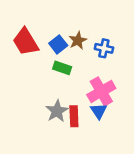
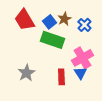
blue cross: (104, 48) -> (84, 25), turned 32
green rectangle: (62, 68) -> (52, 40), size x1.6
gray star: (57, 111) -> (26, 73), moved

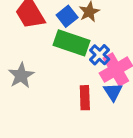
blue cross: (84, 25) -> (100, 55), moved
gray star: (26, 73) -> (21, 75), moved

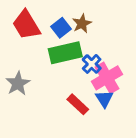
green rectangle: (71, 43) -> (65, 53), turned -32
red rectangle: (85, 98) -> (78, 104), turned -45

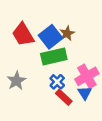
blue square: (61, 28) -> (51, 37), size x1.5
blue cross: (92, 64) -> (57, 82), moved

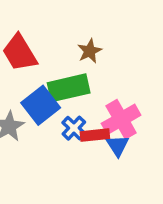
blue square: (51, 37) -> (41, 105), moved
red rectangle: (64, 97) -> (95, 135), moved, turned -49

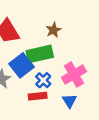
red rectangle: (95, 135) -> (38, 96), moved
blue triangle: (118, 146) -> (69, 101), moved

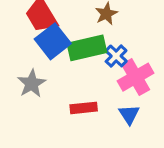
blue square: (22, 65) -> (53, 41), moved
blue cross: (43, 80) -> (116, 56), moved

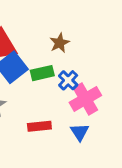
green rectangle: (87, 48) -> (42, 73), size x0.7

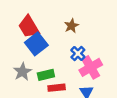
green rectangle: (42, 73) -> (46, 75), moved

